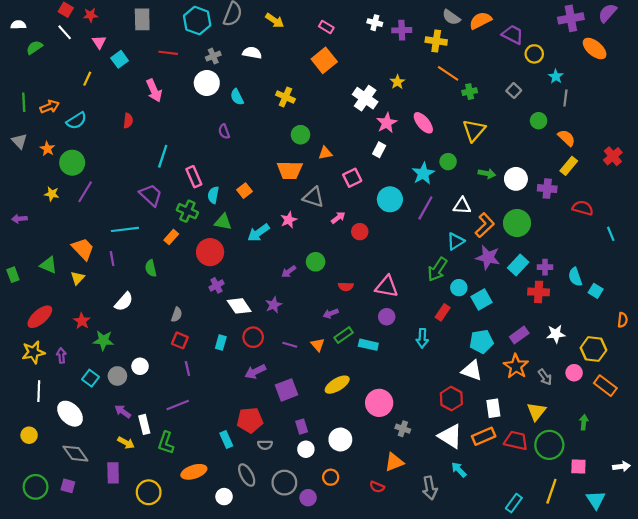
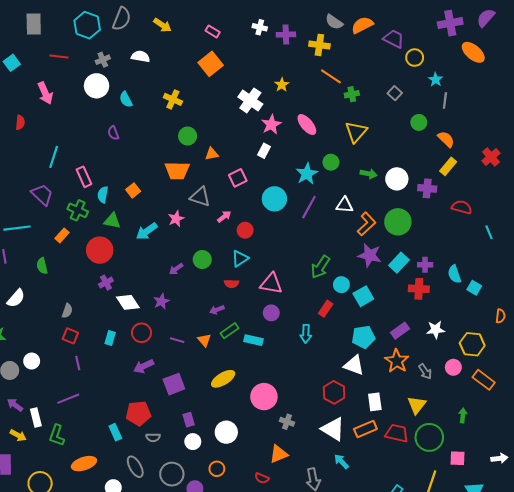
cyan triangle: (456, 241) -> (240, 258), moved

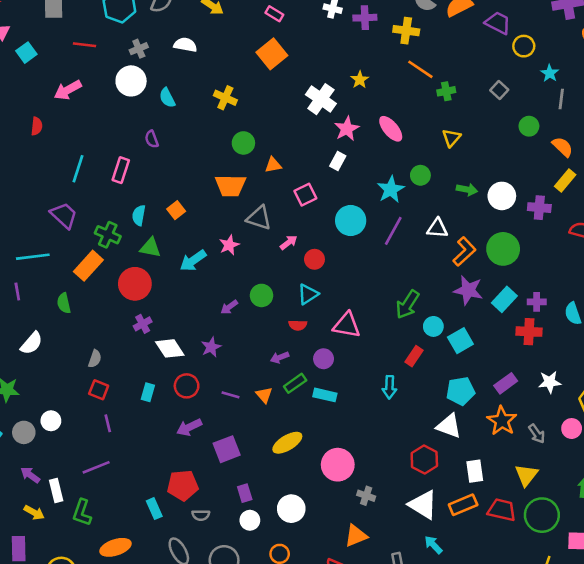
pink arrow: (45, 93) -> (68, 90), turned 85
yellow triangle: (356, 132) -> (451, 138), size x0.7
pink rectangle: (84, 177) -> (121, 170), moved, turned 42
orange rectangle: (62, 235) -> (88, 266), size x1.6
purple circle: (271, 313) -> (324, 359), moved

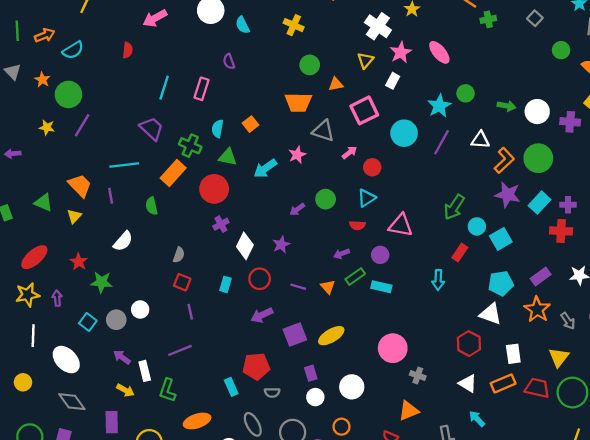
yellow triangle: (451, 138) -> (365, 60), moved
pink square: (305, 195) -> (364, 110), size x1.4
white diamond: (170, 348) -> (245, 246), turned 60
yellow ellipse: (287, 443) -> (331, 336), moved
white triangle: (423, 505) -> (468, 383), size x0.7

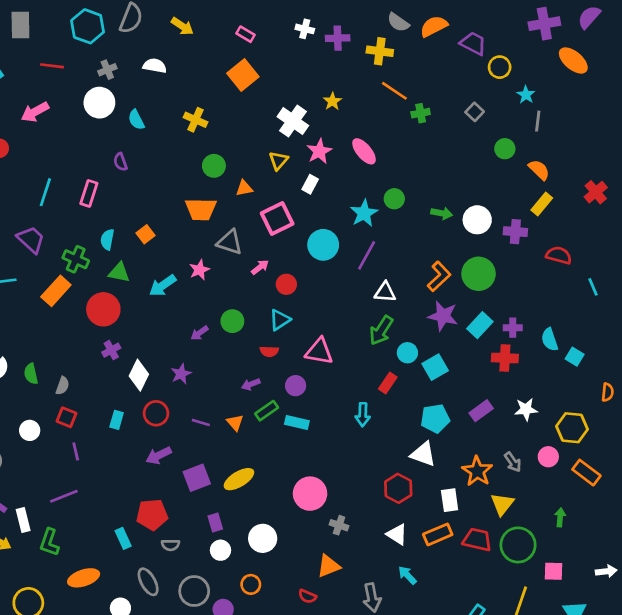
white triangle: (480, 140) -> (385, 292), moved
green semicircle: (152, 206) -> (31, 374), moved
white circle: (140, 309) -> (30, 430), moved
orange star: (537, 309) -> (477, 471), moved

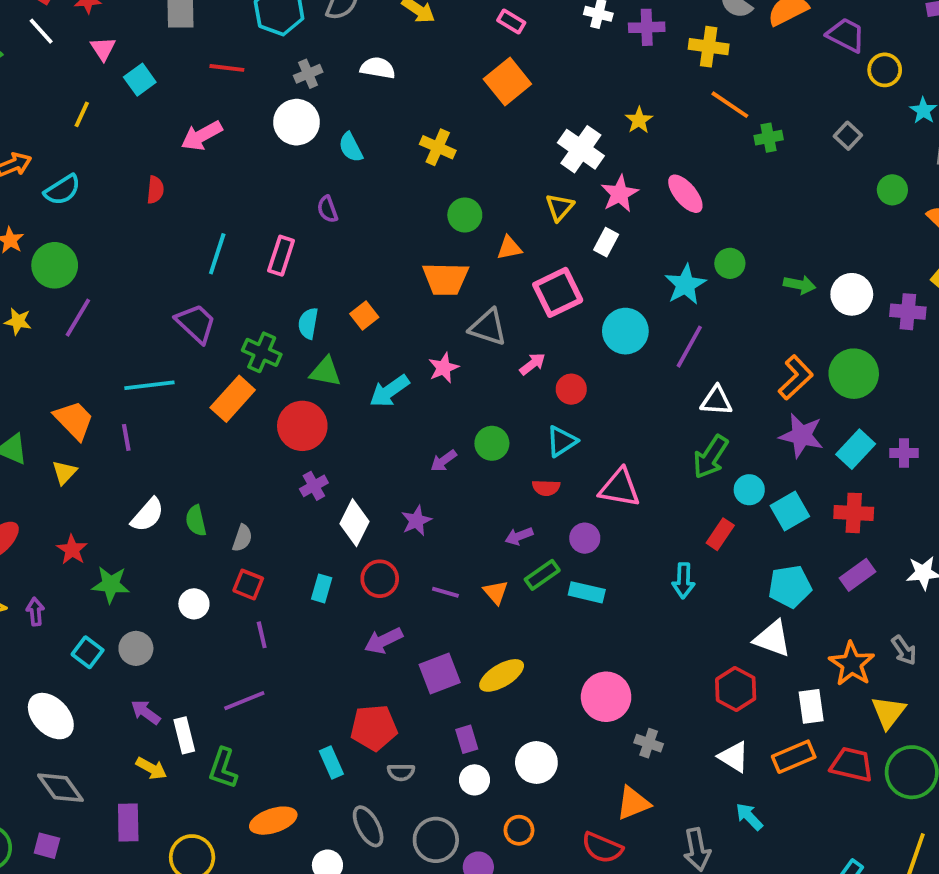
red cross: (505, 358) -> (854, 513), moved
red semicircle: (307, 596) -> (602, 848), size x1.5

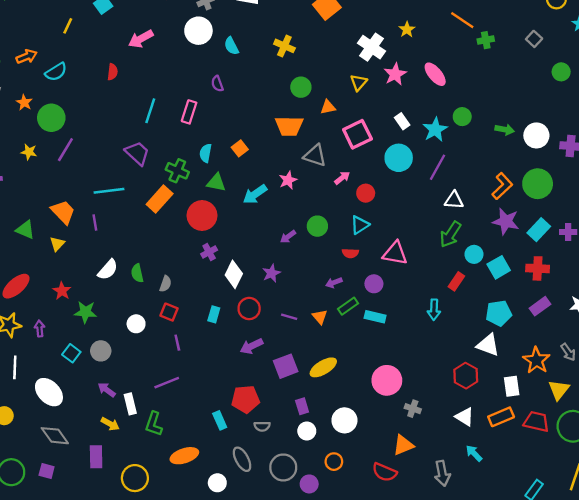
white rectangle: (606, 242) -> (402, 121), moved, turned -63

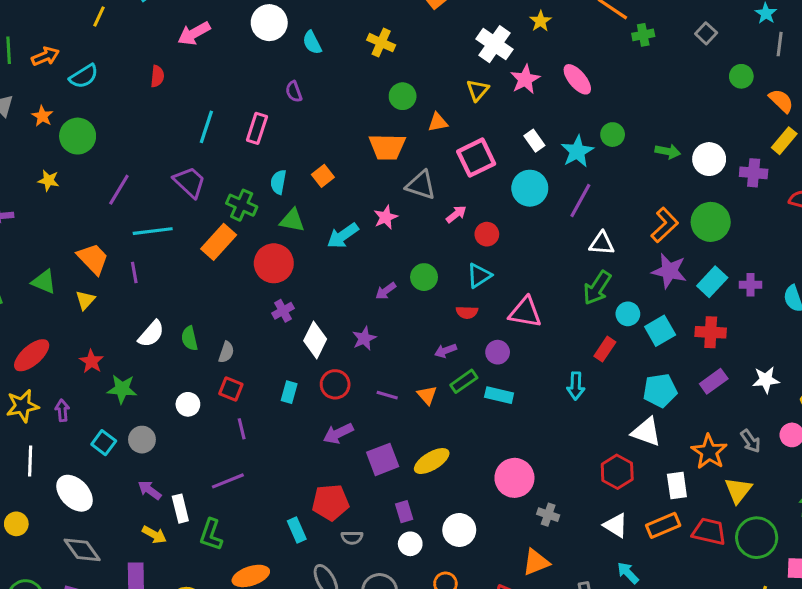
purple line: (65, 150) -> (119, 190), moved

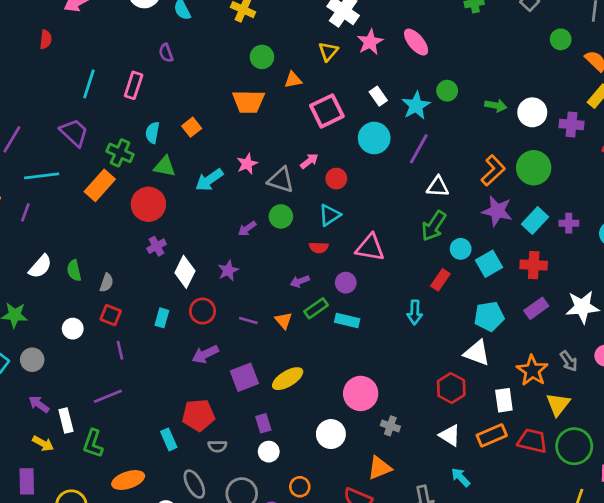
gray triangle: (421, 185) -> (281, 180), moved
purple line: (134, 272) -> (25, 212), turned 30
white star: (766, 380) -> (582, 307), size x1.4
white circle: (459, 530) -> (331, 434), moved

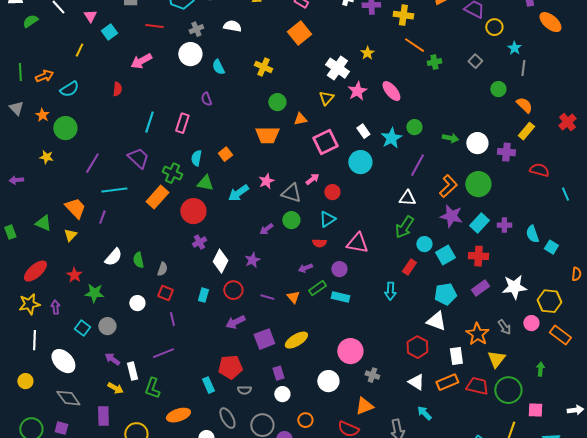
purple line: (419, 149) -> (417, 165), moved

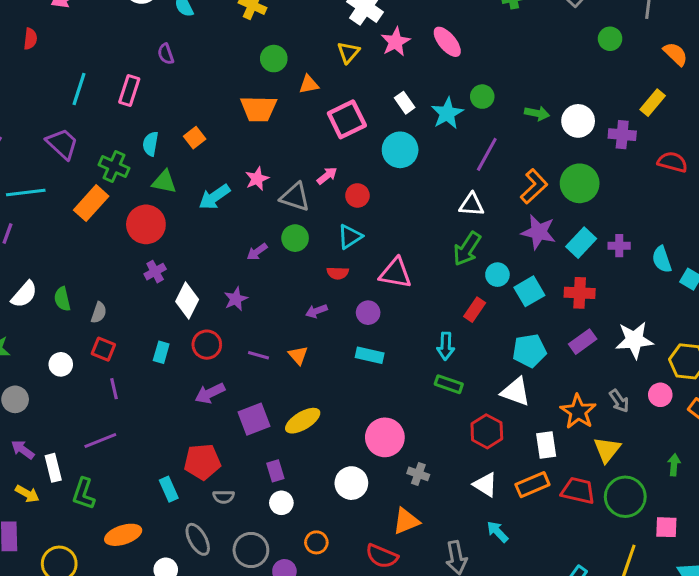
orange semicircle: (524, 105) -> (675, 54), moved
green rectangle: (317, 288) -> (449, 384), moved, turned 54

